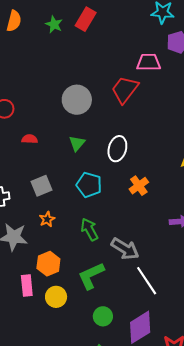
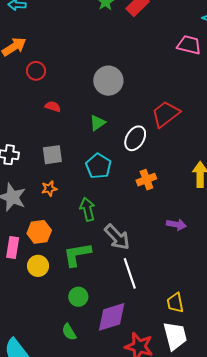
pink trapezoid: (149, 62) -> (189, 45), moved
red trapezoid: (125, 90) -> (166, 114), moved

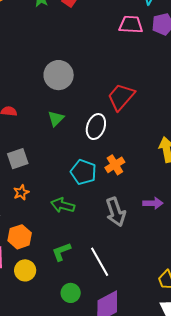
cyan pentagon: (98, 166) -> (83, 172), moved
green arrow: (87, 209) -> (63, 205), turned -50
gray arrow: (117, 237) -> (116, 212), moved, turned 36
green L-shape: (77, 254) -> (61, 252), size x0.7
white line: (130, 273) -> (100, 262), moved

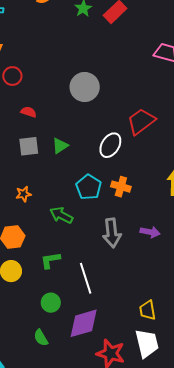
green triangle: (56, 119) -> (60, 146), moved
gray square: (18, 159) -> (29, 146), moved
orange cross: (115, 165) -> (121, 187), turned 36

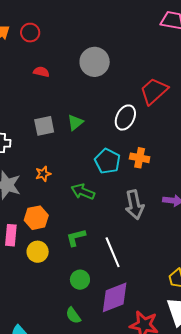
red circle: (12, 76) -> (30, 33), moved
red semicircle: (29, 112) -> (41, 72), moved

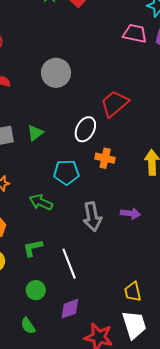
orange cross: (140, 158) -> (105, 158), moved
cyan pentagon: (107, 161) -> (66, 172), turned -30
purple diamond: (115, 297) -> (70, 309), size x0.7

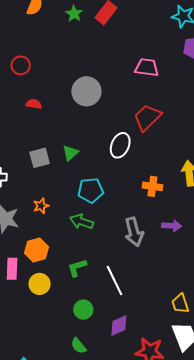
pink trapezoid: (135, 33) -> (147, 67), moved
orange cross: (105, 158) -> (152, 186), moved
cyan pentagon: (66, 172) -> (91, 190), moved

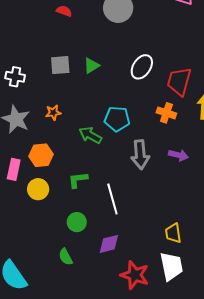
red trapezoid: (147, 117) -> (179, 81), moved, turned -40
cyan pentagon: (91, 190) -> (117, 119), moved

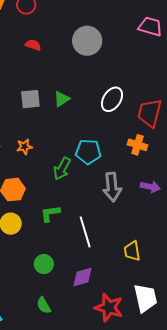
green arrow: (90, 135) -> (62, 169), turned -90
green circle: (77, 222) -> (44, 264), moved
yellow trapezoid: (173, 233) -> (132, 251), moved
green semicircle: (66, 257) -> (44, 305), moved

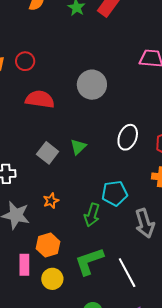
red semicircle: (33, 45) -> (40, 99), size x1.8
gray square: (30, 99) -> (48, 153), turned -35
green L-shape: (50, 213) -> (89, 261), size x1.5

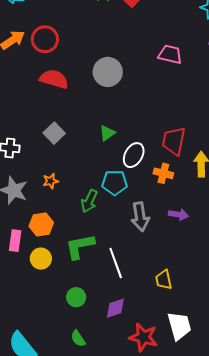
red circle: (25, 61) -> (45, 39), size x1.4
white ellipse: (128, 137) -> (134, 155), moved
green triangle: (78, 147) -> (107, 133), moved

